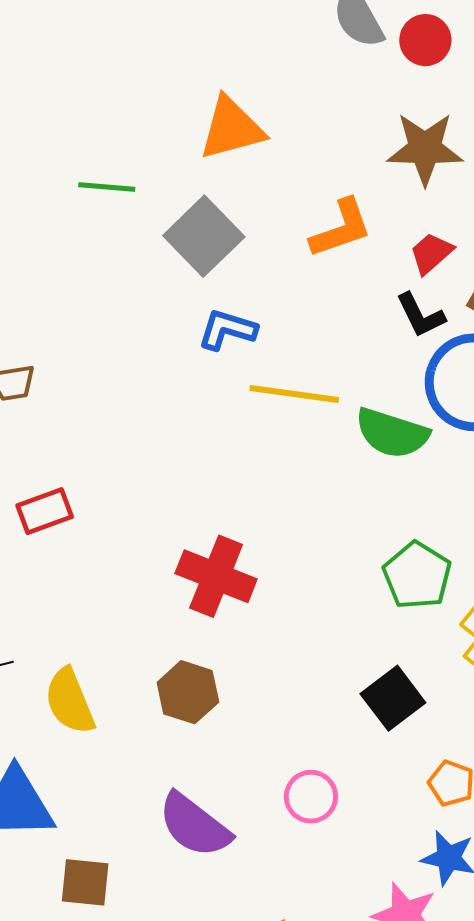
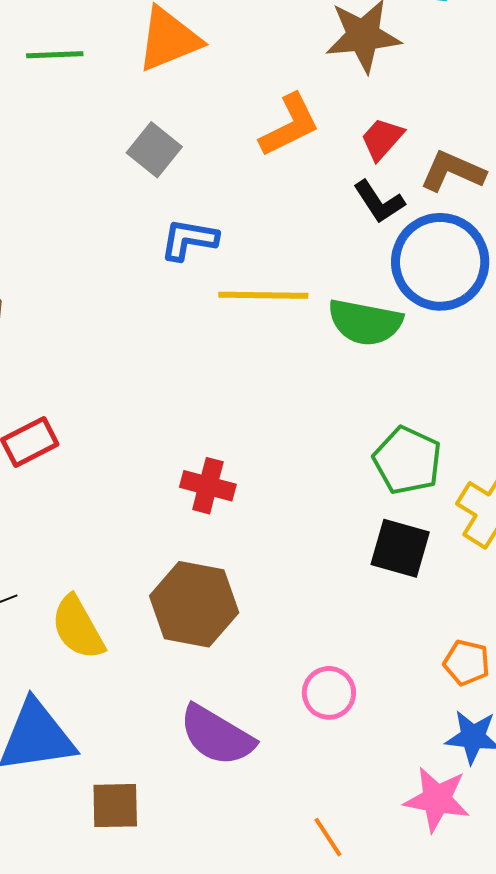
green line: (107, 187) -> (55, 55), moved
gray square: (204, 236) -> (154, 150), size x0.7
red cross: (216, 576) -> (208, 486), size x0.7
brown hexagon: (188, 692) -> (194, 604), size x1.4
black square: (393, 698) -> (400, 548), moved, turned -30

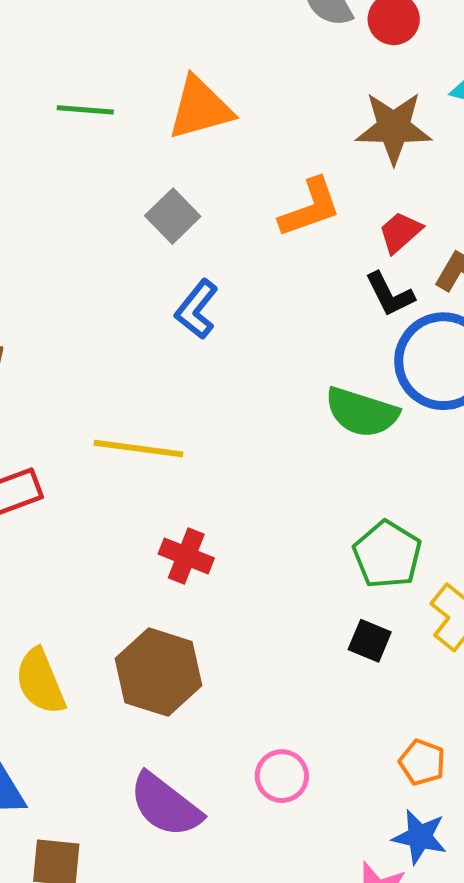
blue L-shape: (189, 240) -> (197, 309), turned -68
yellow line: (263, 295) -> (138, 449), moved
black square: (400, 548) -> (370, 641), size x0.7

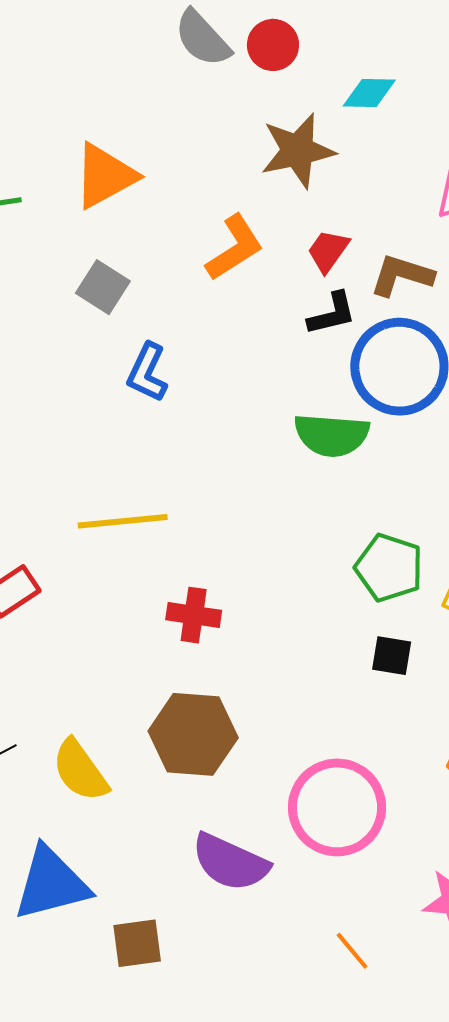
black L-shape: (390, 294) -> (332, 314), turned -64
pink circle: (282, 776) -> (337, 807), size x1.8

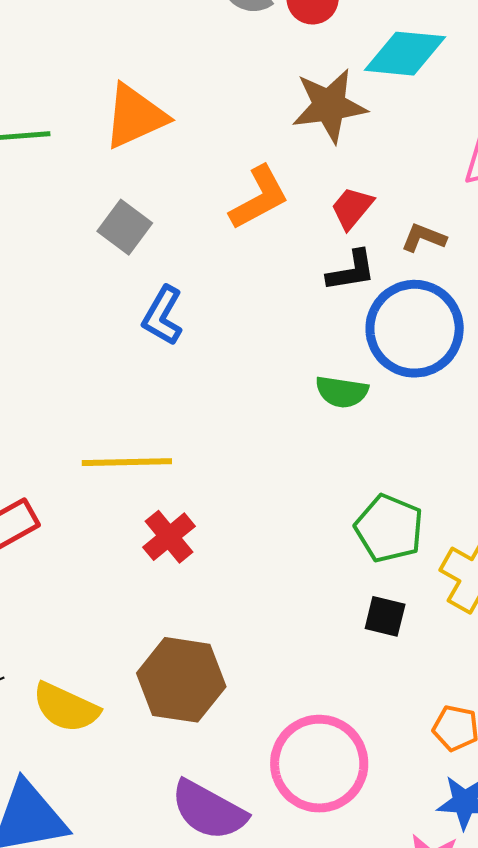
cyan diamond: (369, 93) -> (405, 54), size x1.5
brown L-shape: (402, 275) -> (424, 238), size x0.7
green semicircle: (332, 435) -> (342, 392), size x0.7
red cross: (194, 615) -> (169, 537), moved, turned 38
yellow semicircle: (80, 770) -> (66, 707), turned -34

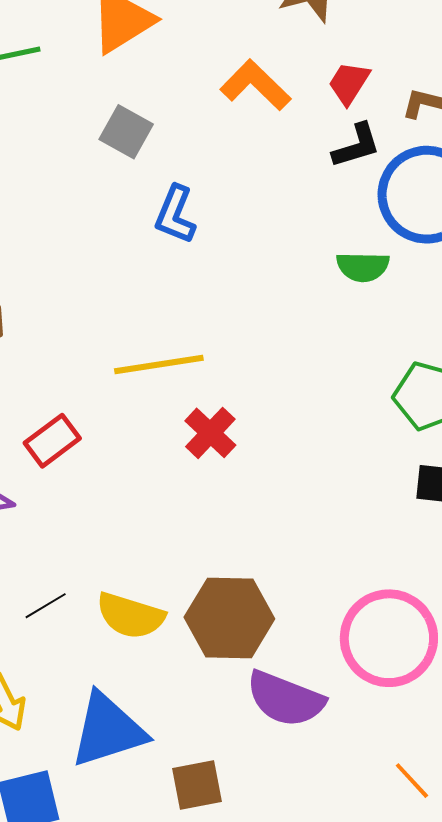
orange L-shape: (259, 198) -> (256, 85), turned -100
brown hexagon: (181, 680) -> (229, 618), moved

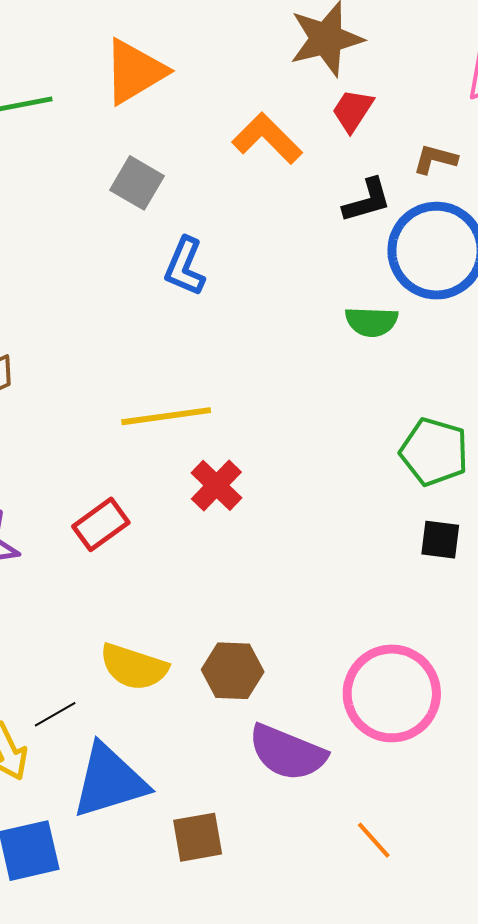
red trapezoid: (349, 83) -> (353, 110), moved
red rectangle: (52, 441) -> (101, 524), moved
black line: (46, 606) -> (55, 714), moved
brown hexagon: (229, 618) -> (233, 671), size x0.7
orange line: (412, 781) -> (374, 840), moved

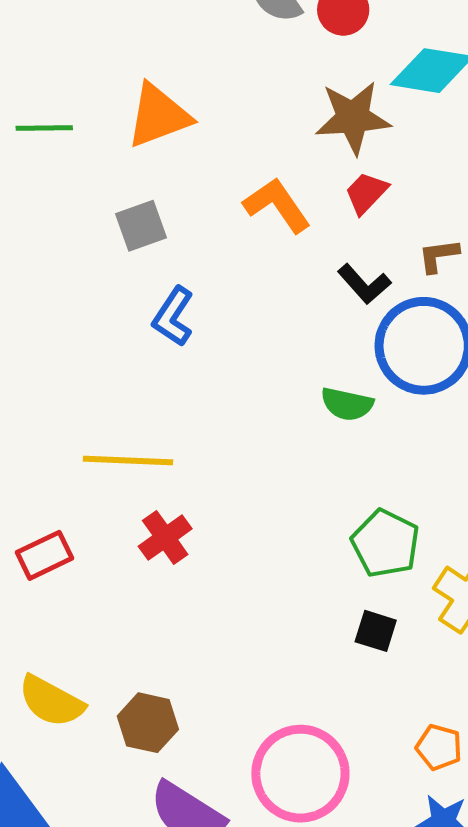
brown L-shape: (435, 159) -> (439, 256), turned -33
gray square: (137, 183) -> (141, 226), turned 30
black L-shape: (367, 200) -> (364, 284), turned 54

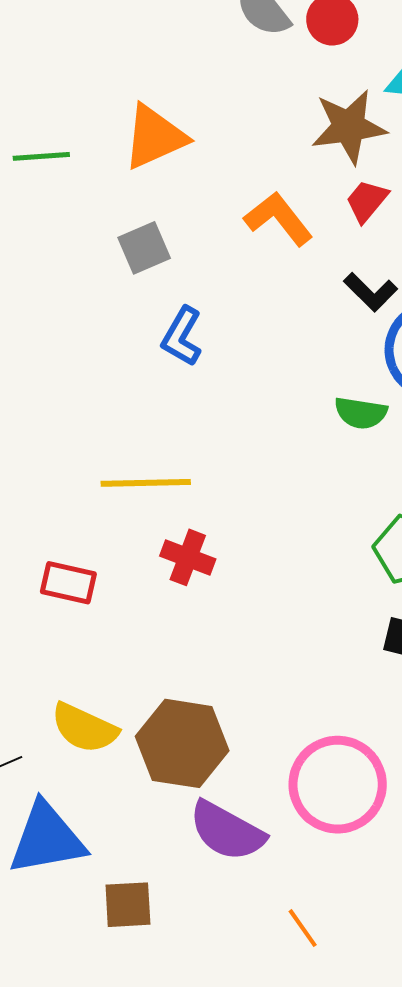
red cross: (165, 538) -> (188, 557), turned -30
red rectangle: (44, 555) -> (68, 583), turned 42
brown hexagon: (148, 723) -> (182, 743), size x1.5

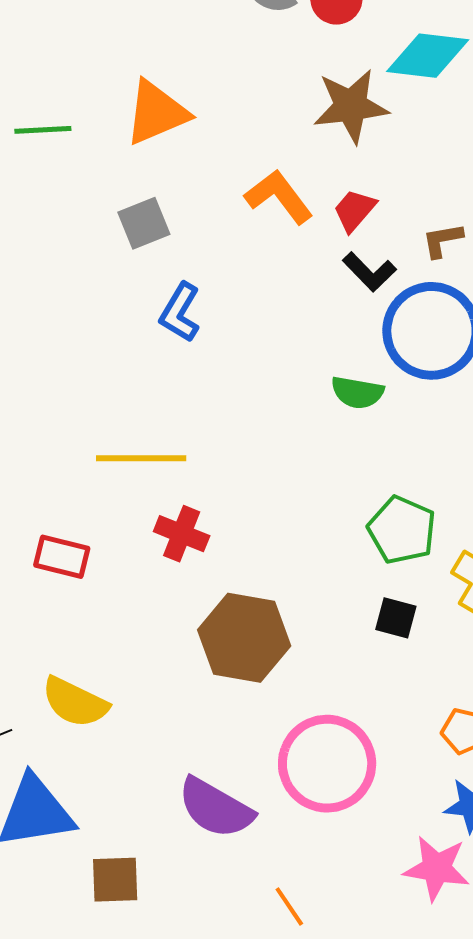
red trapezoid: (367, 201) -> (354, 210), moved
brown hexagon: (182, 743) -> (244, 638), moved

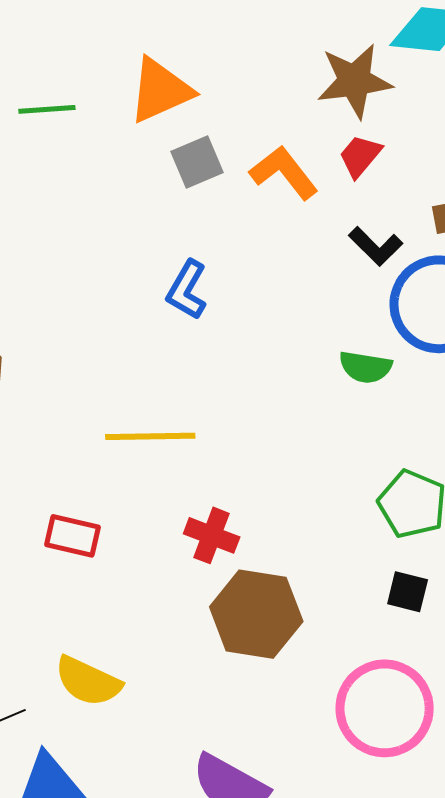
red trapezoid: (354, 210) -> (360, 156), moved
gray square: (144, 223) -> (197, 162), moved
red cross: (182, 534) -> (212, 535), moved
pink circle: (327, 764) -> (385, 708), moved

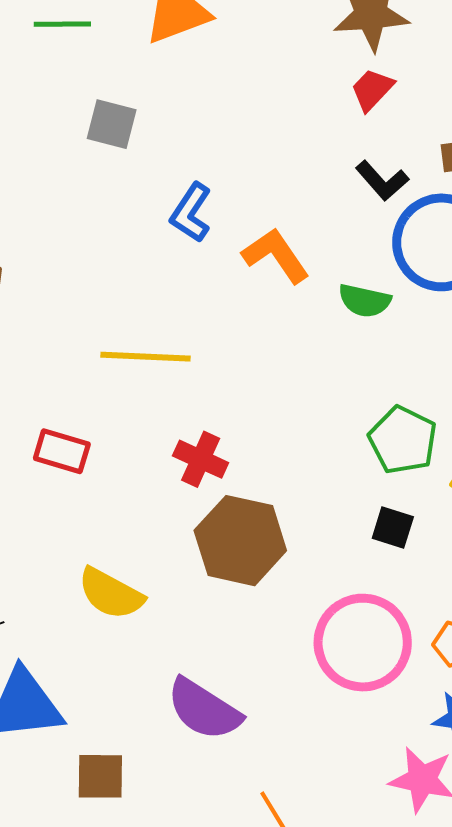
gray square: (197, 162) -> (112, 124), moved, turned 34
orange L-shape: (284, 173) -> (276, 256), moved
yellow semicircle: (88, 681) -> (111, 594), moved

